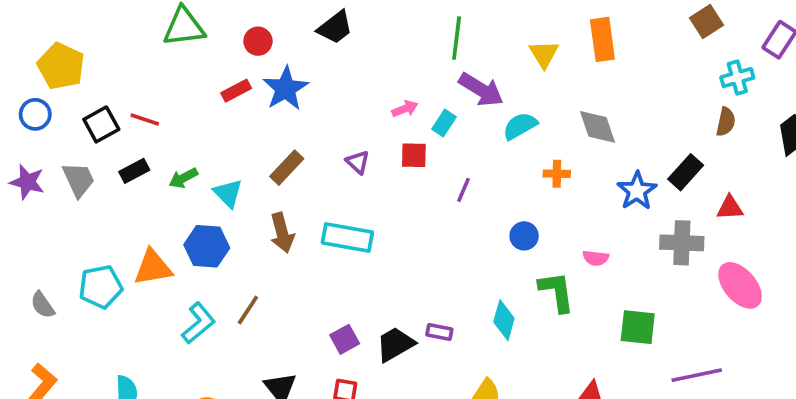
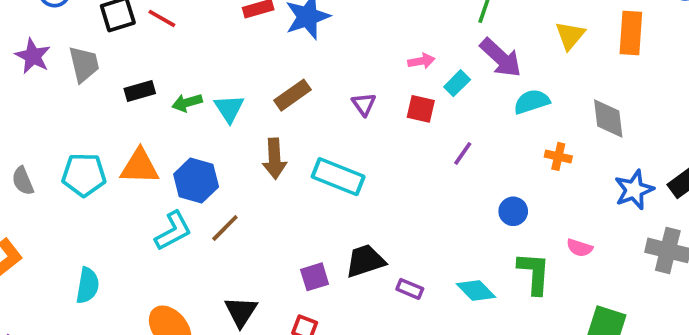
black rectangle: (134, 171) -> (140, 91), moved
green arrow: (183, 178) -> (187, 103), moved
blue hexagon: (207, 246) -> (196, 180), moved
cyan diamond: (504, 320) -> (476, 290), turned -72
black trapezoid: (395, 344) -> (365, 261), moved

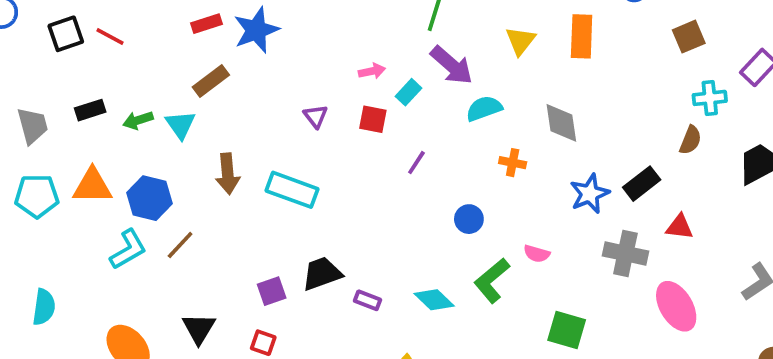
gray trapezoid: (84, 64) -> (33, 126), moved
brown rectangle: (292, 95) -> (211, 81), moved
green L-shape: (534, 273) -> (492, 281), turned -132

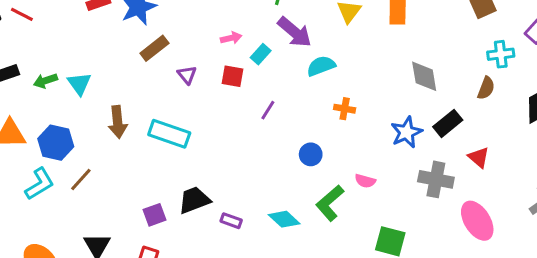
brown rectangle: (211, 81) -> (154, 48), moved
gray diamond: (561, 123) -> (424, 76), moved
red triangle: (680, 227) -> (479, 157), turned 35

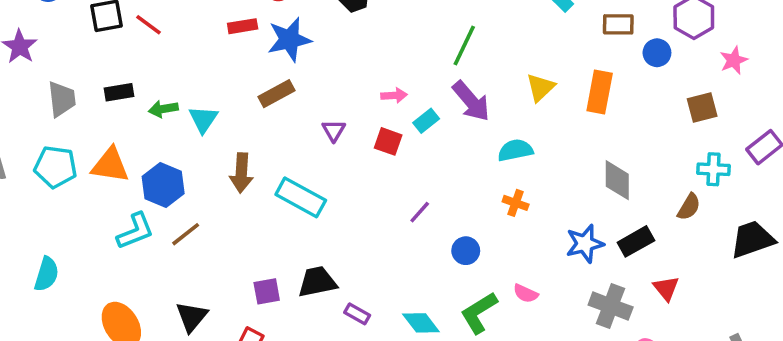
brown rectangle: (154, 48) -> (277, 94), moved
cyan semicircle: (321, 66) -> (515, 150), moved
purple line: (268, 110) -> (420, 212), moved

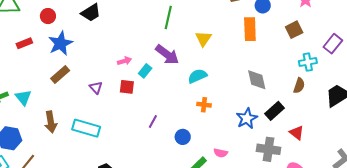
red rectangle: (243, 26) -> (24, 43), moved
green line: (464, 46) -> (168, 18), moved
orange rectangle: (600, 92) -> (250, 29), moved

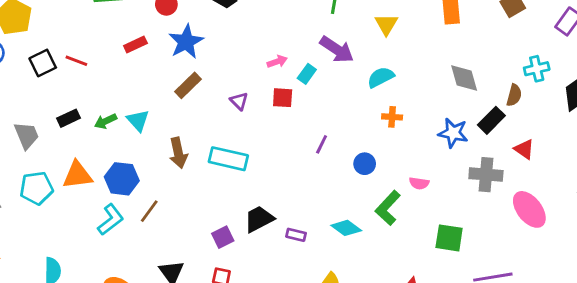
cyan cross: (308, 62) -> (537, 69), moved
brown semicircle: (299, 86) -> (514, 95), moved
blue star: (247, 118) -> (453, 133), turned -30

